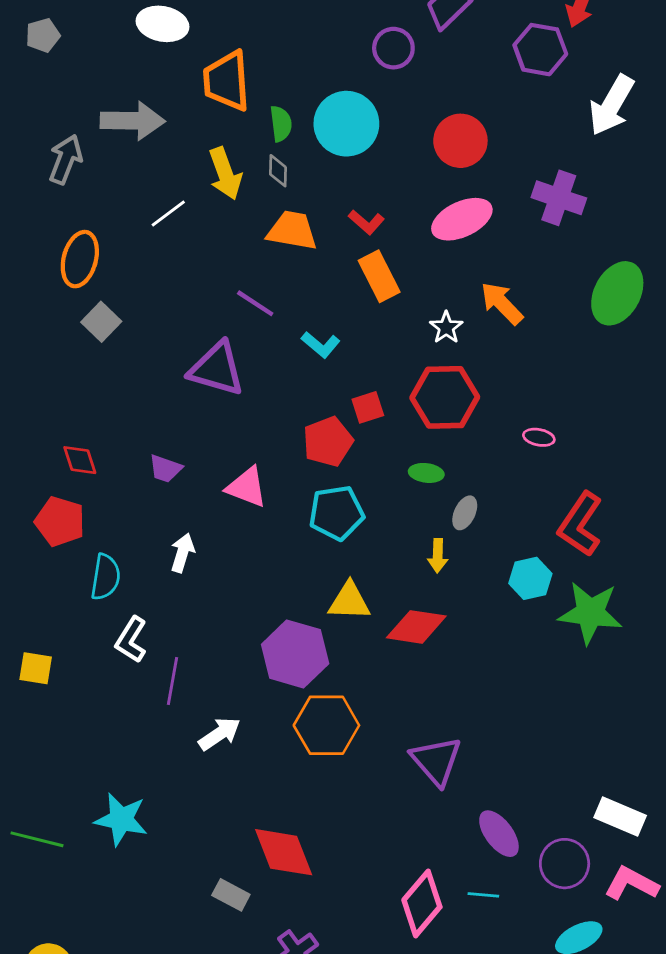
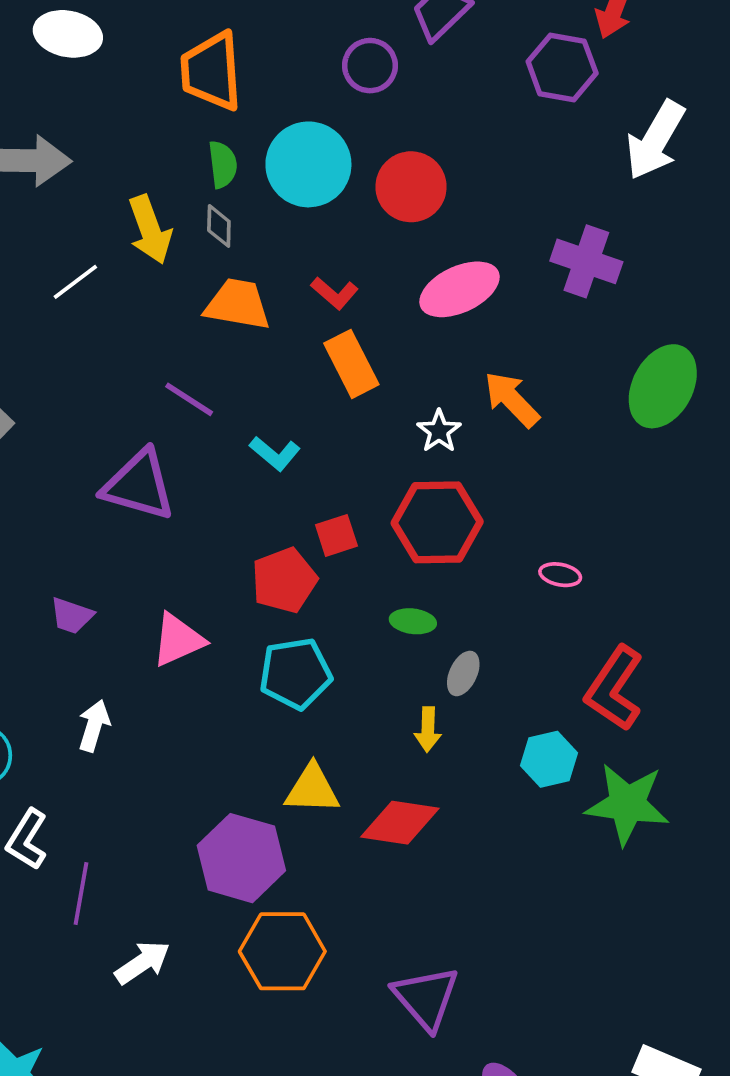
orange trapezoid: (227, 81) -> (211, 71), moved
red circle: (460, 141) -> (411, 187), moved
pink triangle: (247, 487) -> (178, 640), turned -45

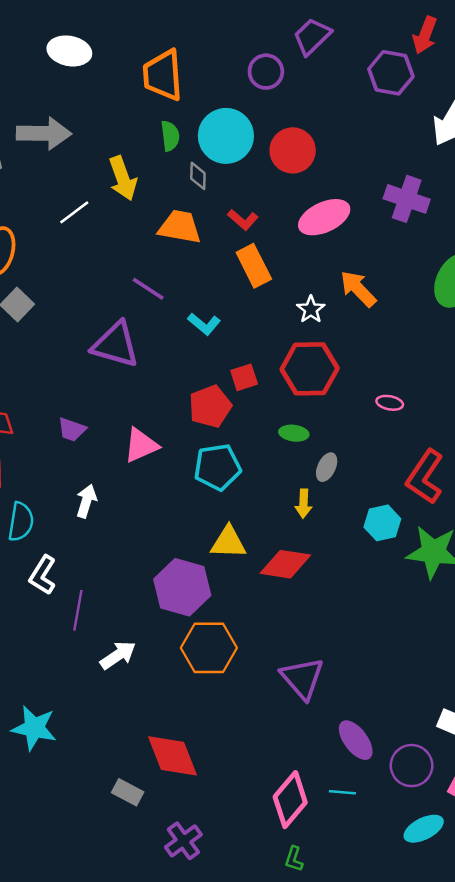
gray diamond: (219, 226) -> (198, 176), moved

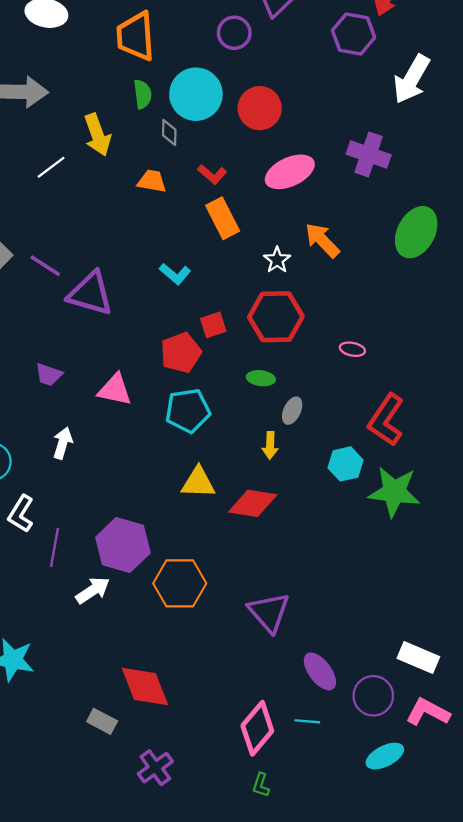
orange trapezoid: (180, 227) -> (152, 181), size x0.7
purple line: (148, 289) -> (45, 266), moved
pink triangle: (141, 445) -> (115, 390), turned 36
purple hexagon: (182, 587) -> (123, 545), moved

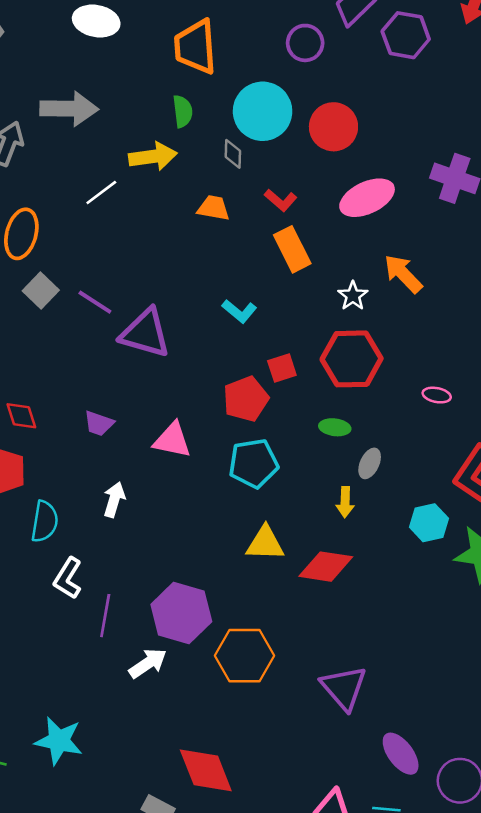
purple hexagon: (354, 34) -> (406, 35), moved
green semicircle: (143, 94) -> (183, 111), moved
yellow arrow: (97, 135) -> (153, 156), turned -78

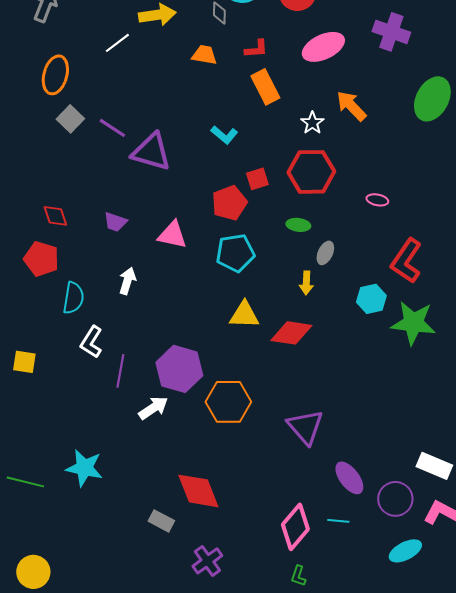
red L-shape: (281, 200) -> (256, 49), turned -45

